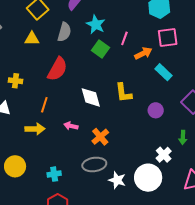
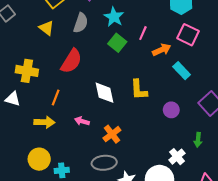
pink square: (168, 38) -> (188, 35), turned 30
yellow triangle: (32, 39) -> (46, 28), turned 35
yellow cross: (15, 81) -> (27, 71), size x1.5
yellow circle: (15, 166) -> (39, 159), moved

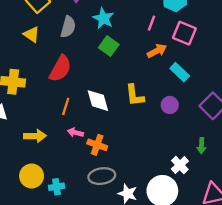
pink line: (143, 33) -> (152, 23), moved
orange line: (56, 98) -> (66, 106), moved
purple circle: (171, 110) -> (170, 105), moved
orange cross: (112, 134) -> (97, 145), moved, turned -30

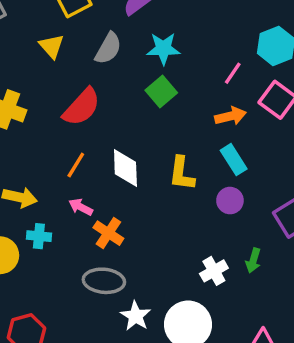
cyan star: (103, 18) -> (163, 49), turned 30
cyan rectangle: (180, 72) -> (234, 160), moved
green arrow: (201, 146) -> (253, 260), moved
white cross: (180, 165) -> (214, 271), moved
cyan cross: (57, 187) -> (39, 236), moved

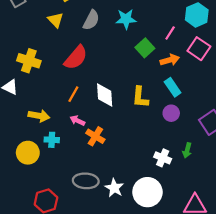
green square: (161, 92) -> (145, 48), moved
white cross: (214, 271) -> (163, 158), turned -35
gray ellipse: (104, 281) -> (86, 181), moved

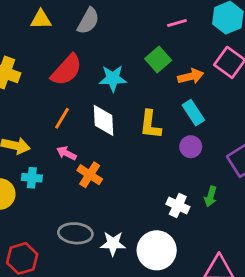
cyan star: (126, 19) -> (113, 78), moved
yellow triangle: (55, 20) -> (41, 19), turned -49
pink line: (170, 33) -> (177, 23), moved, turned 40
white star: (114, 188) -> (113, 244), turned -30

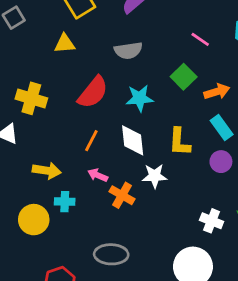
gray semicircle: (88, 21) -> (128, 50), moved, turned 56
pink line: (177, 23) -> (200, 39), turned 54
white star: (113, 244) -> (155, 176), moved

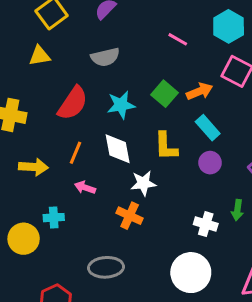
green square: (184, 77) -> (165, 94), moved
yellow arrow: (47, 171) -> (33, 167), moved
orange cross: (122, 195) -> (130, 216), moved

